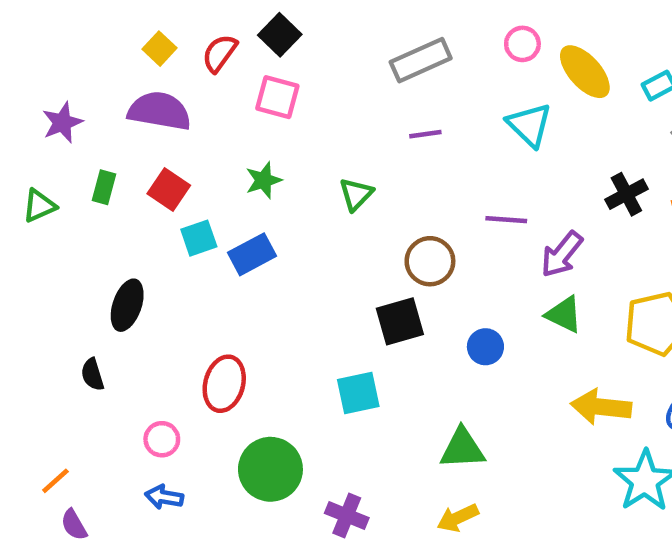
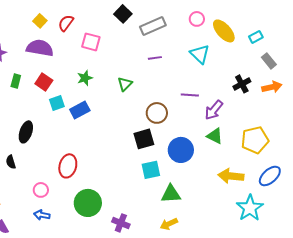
black square: (280, 35) -> (123, 14), moved
blue circle: (485, 347) -> (181, 150), size x1.6
cyan square: (358, 393) -> (151, 170), moved

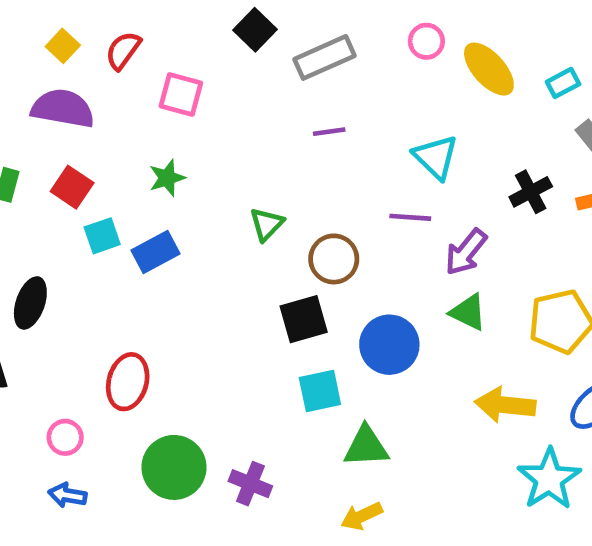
cyan triangle: (200, 54) -> (436, 157), moved
green triangle: (125, 84) -> (267, 224), moved
purple cross: (121, 223) -> (250, 484), moved

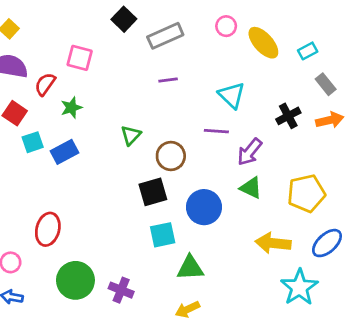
red semicircle: (123, 51) -> (45, 84), moved

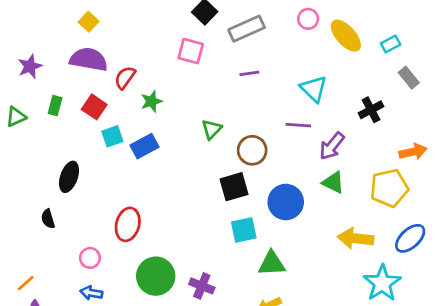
pink square: (80, 58) -> (191, 51), moved
orange arrow: (330, 120) -> (413, 152), moved

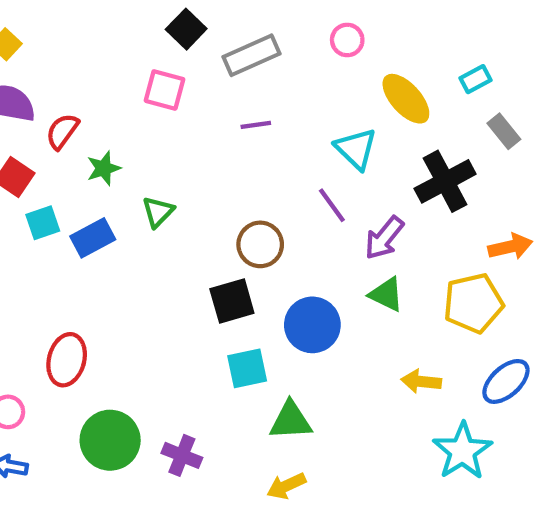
yellow ellipse: (346, 36) -> (406, 99), moved
black cross: (371, 110) -> (445, 181), size x1.5
purple line: (298, 125) -> (332, 205), turned 50
green triangle: (212, 129) -> (158, 212), moved
yellow arrow: (356, 238) -> (421, 381), size x0.7

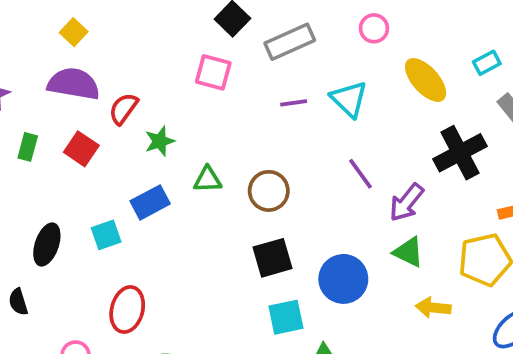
cyan triangle: (356, 149) -> (349, 99), moved
green triangle: (158, 212) -> (208, 179), turned 44
cyan square: (43, 223) -> (106, 235), moved
brown circle: (260, 244) -> (269, 191), moved
yellow arrow: (421, 381) -> (433, 308), moved

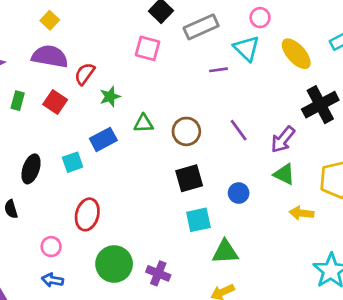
cyan triangle: (349, 99) -> (247, 48), moved
purple line: (294, 103) -> (219, 70), moved
purple line: (361, 174) -> (239, 130), moved
blue circle: (343, 279) -> (239, 193), size x0.6

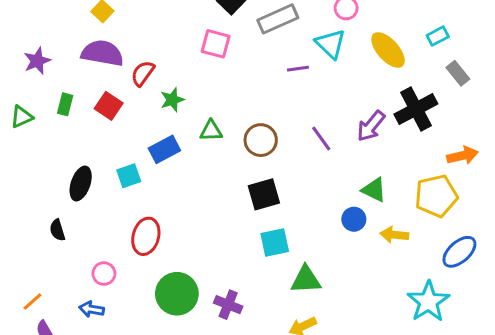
purple arrow: (283, 139) -> (371, 126), moved
blue circle: (239, 193) -> (354, 219), moved
blue arrow: (52, 280) -> (91, 309), moved

